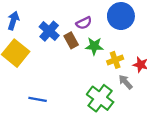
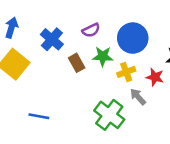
blue circle: (121, 16) -> (133, 38), moved
brown rectangle: (71, 40) -> (77, 63), moved

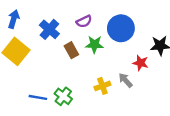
yellow cross: (126, 72) -> (102, 86), moved
green cross: (109, 115) -> (63, 96), moved, size x0.7

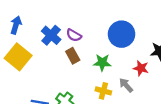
purple semicircle: (84, 21) -> (74, 35), moved, turned 56
green star: (94, 44) -> (102, 63), moved
yellow cross: (102, 86) -> (103, 91), turned 35

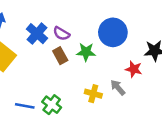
green star: (102, 63) -> (86, 52), moved

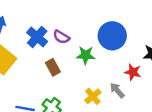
brown rectangle: (60, 56) -> (53, 67), moved
yellow cross: (93, 94) -> (93, 96), turned 35

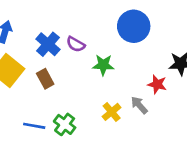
blue circle: (112, 36) -> (134, 26), moved
brown rectangle: (53, 67) -> (45, 79), moved

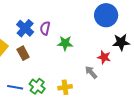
blue circle: (134, 26) -> (106, 15), moved
purple semicircle: (76, 44) -> (45, 28), turned 72
yellow cross: (112, 112) -> (65, 87), moved, turned 32

